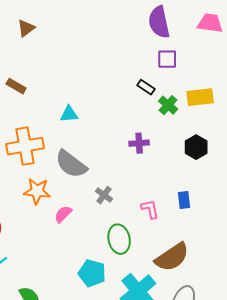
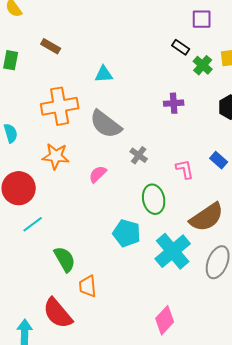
orange star: (37, 191) -> (56, 156), moved
blue rectangle: (184, 200) -> (219, 160), turned -42

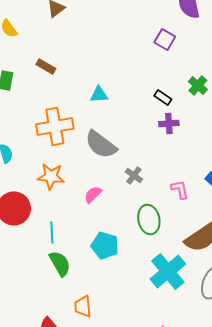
purple square: (202, 19) -> (165, 40), moved, turned 30
black rectangle: (181, 47) -> (163, 98), moved
cyan line: (33, 224) -> (52, 232), moved, turned -55
cyan pentagon: (127, 233) -> (105, 246), moved
green semicircle: (65, 259) -> (60, 264), moved

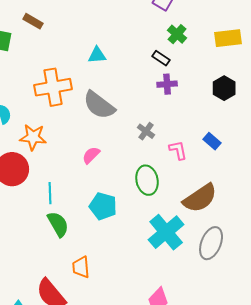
brown rectangle: (46, 66) -> (33, 21), moved
green cross: (198, 86) -> (177, 34), moved
orange star: (51, 176) -> (33, 137), moved
gray cross: (134, 176) -> (146, 131), moved

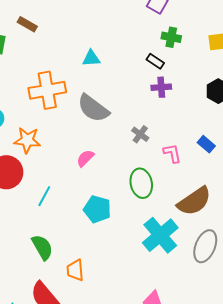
green cross: (177, 34) -> (171, 37), turned -30
cyan line: (50, 193) -> (44, 196), turned 30
green semicircle: (58, 224) -> (42, 247), moved

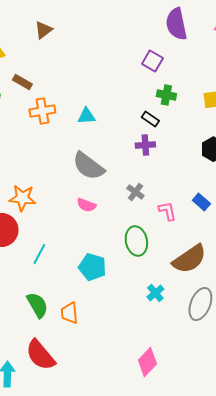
purple cross: (161, 87) -> (145, 145), moved
orange cross: (47, 90) -> (42, 111), moved, size x0.7
pink semicircle: (85, 158) -> (86, 205), moved, turned -114
cyan cross: (160, 235) -> (155, 293), size x0.5
orange trapezoid: (75, 270) -> (69, 313), moved

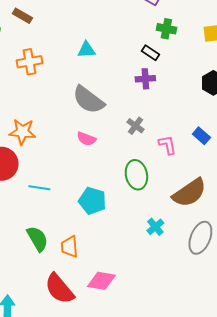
orange cross: (42, 111) -> (29, 62), moved
cyan line: (39, 254) -> (39, 188), turned 70
red semicircle: (40, 355) -> (59, 289), moved
pink diamond: (147, 362) -> (101, 281), moved, turned 56

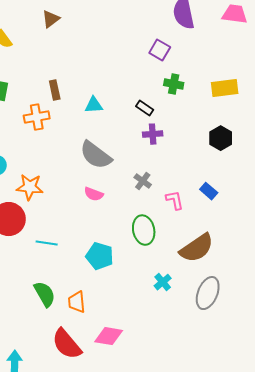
brown rectangle: (22, 16) -> (55, 90), moved, turned 48
black rectangle: (150, 53) -> (145, 108), moved

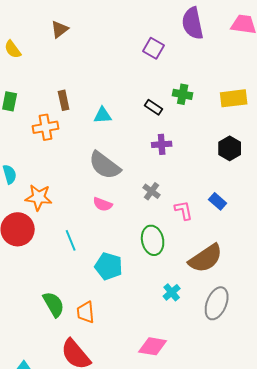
purple square: (160, 50) -> (154, 48), moved
black rectangle: (145, 108) -> (154, 107), moved
cyan line: (47, 243) -> (71, 240), moved, turned 60
pink diamond: (109, 336) -> (153, 346), moved

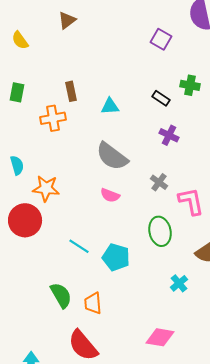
purple cross: (162, 144) -> (169, 135), turned 30
pink L-shape: (184, 210) -> (191, 201), size x1.4
cyan line: (71, 240) -> (79, 246), moved, turned -35

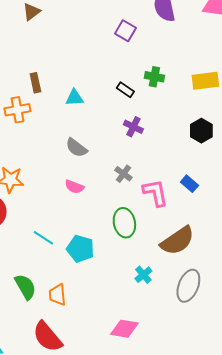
gray semicircle: (112, 156) -> (76, 148), size x0.7

